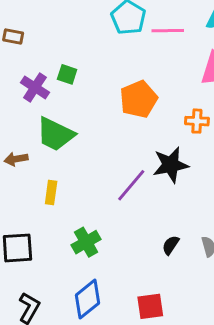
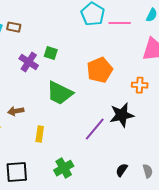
green trapezoid: (55, 134) -> (60, 93), moved

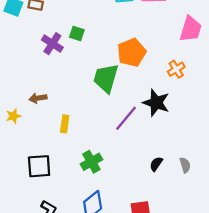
orange cross: (140, 85) -> (176, 69), turned -35
green trapezoid: (60, 93) -> (106, 78), moved, turned 80
black star: (122, 115) -> (156, 103), turned 30

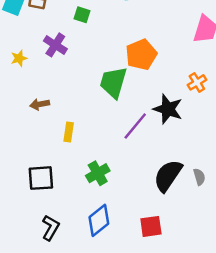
green square: (77, 34) -> (82, 15), moved
orange cross: (176, 69) -> (197, 82), moved
yellow star: (13, 116) -> (19, 58), moved
black semicircle: (156, 164) -> (168, 176), size x2.0

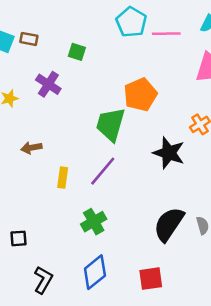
purple line: (135, 126) -> (103, 171), moved
black square: (41, 178) -> (19, 238), moved, size x0.6

